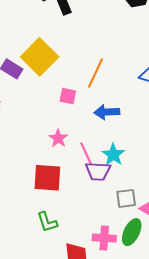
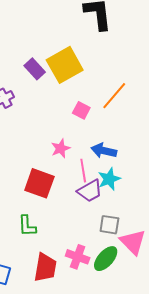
blue arrow: (107, 112) -> (104, 151), moved
purple trapezoid: (98, 171) -> (90, 191), turned -48

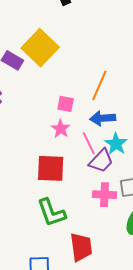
orange line: (114, 96) -> (99, 85), moved
pink square: (81, 110) -> (66, 104), moved
green L-shape: (27, 226) -> (51, 213), size x1.4
pink cross: (78, 257) -> (105, 195), moved

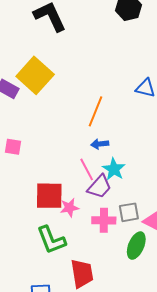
pink square: (66, 104) -> (13, 147), moved
blue arrow: (103, 118) -> (100, 144), size x0.7
pink star: (61, 129) -> (69, 208), moved, turned 30

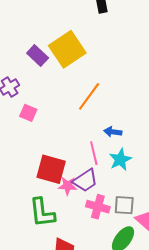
orange line: (95, 111) -> (89, 96), moved
purple trapezoid: (99, 187) -> (85, 180), moved

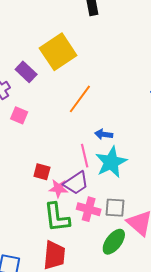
purple rectangle: (38, 55) -> (26, 72), moved
cyan star: (120, 160) -> (111, 162), size x1.4
red square: (51, 169) -> (42, 172), size x0.6
green L-shape: (42, 213) -> (57, 217), moved

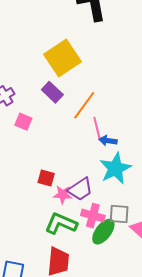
purple rectangle: (26, 72) -> (52, 92), moved
pink line: (85, 156) -> (97, 129), moved
green L-shape: (57, 217) -> (61, 224), turned 120
green ellipse: (114, 242) -> (103, 232), moved

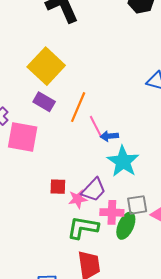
pink square: (23, 122) -> (23, 137), size x1.8

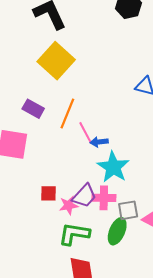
yellow square: (46, 66) -> (56, 61), moved
pink cross: (112, 212) -> (104, 198), moved

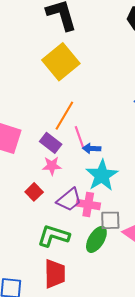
purple rectangle: (33, 109) -> (51, 143), moved
red square: (48, 193) -> (34, 192), turned 36
pink star: (69, 205) -> (52, 166), moved

